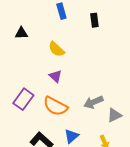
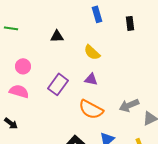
purple triangle: (55, 76) -> (91, 79), turned -32
purple rectangle: (23, 99) -> (58, 84), moved

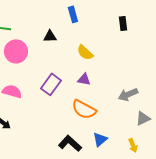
blue rectangle: (97, 14) -> (73, 14), moved
pink circle: (23, 66) -> (16, 51), moved, size x1.5
gray arrow: (129, 105) -> (128, 94), moved

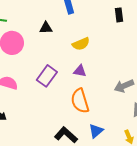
yellow semicircle: (85, 52) -> (81, 44), turned -66
orange semicircle: (84, 109) -> (80, 101), turned 45

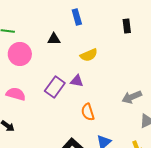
purple triangle: (80, 71) -> (77, 81), moved
orange semicircle: (80, 101) -> (88, 112), size x0.7

